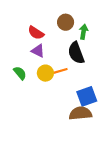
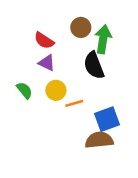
green arrow: (84, 32) -> (103, 39), size x1.5
orange line: (60, 71) -> (74, 103), moved

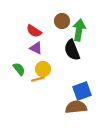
orange line: (74, 103) -> (38, 79), moved

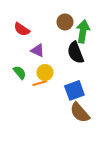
red semicircle: (34, 31) -> (22, 29), moved
blue square: (82, 91) -> (74, 90), moved
brown semicircle: (76, 107) -> (80, 113), turned -125

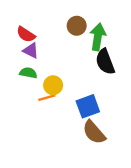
purple triangle: (38, 50) -> (31, 51), moved
black semicircle: (76, 53) -> (105, 62), moved
green semicircle: (20, 73) -> (28, 73), moved, turned -40

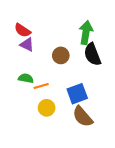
brown circle: (77, 26) -> (61, 55), moved
green semicircle: (28, 73) -> (26, 78), moved
yellow circle: (53, 85) -> (47, 108), moved

